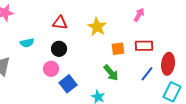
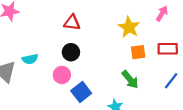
yellow star: (97, 27) -> (129, 27), moved
cyan semicircle: (27, 43) -> (30, 59), moved

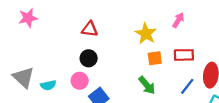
cyan semicircle: (30, 59) -> (48, 85), moved

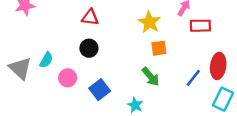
red rectangle: (184, 55) -> (200, 26), moved
pink circle: (80, 81) -> (68, 78), moved
cyan semicircle: (48, 85) -> (46, 60), moved, turned -48

